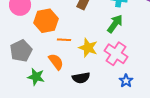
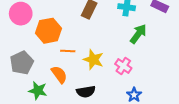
green arrow: (115, 24) -> (138, 34), moved
pink cross: (116, 54) -> (123, 66), size x0.7

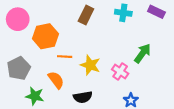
green arrow: (138, 34) -> (143, 53), moved

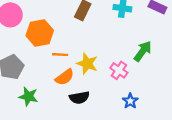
orange semicircle: (56, 80) -> (65, 77), moved, turned 90

